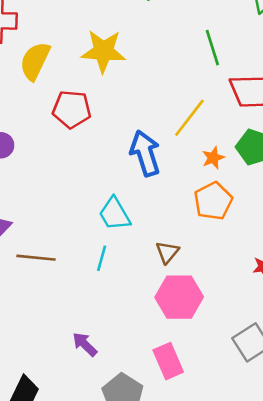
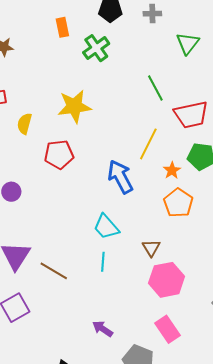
yellow semicircle: (35, 61) -> (24, 124), size x0.7
brown line: (36, 258) -> (54, 271), turned 36

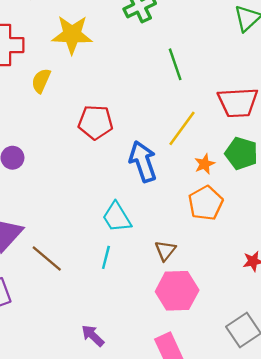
green line: (155, 88) -> (175, 64), moved
yellow star: (74, 106) -> (72, 35), moved
red pentagon: (59, 155) -> (96, 122), moved

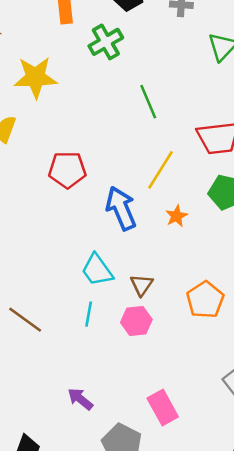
orange star: (205, 164) -> (176, 216), moved
orange pentagon: (206, 203) -> (205, 300), moved
brown triangle: (165, 250) -> (142, 285), moved
pink hexagon: (177, 291) -> (136, 321), moved, size x0.7

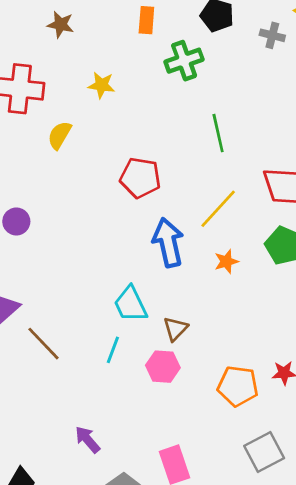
yellow star: (35, 77) -> (101, 85), size x0.6
red pentagon: (67, 170) -> (140, 178), moved
orange pentagon: (205, 300) -> (238, 386), moved, turned 30

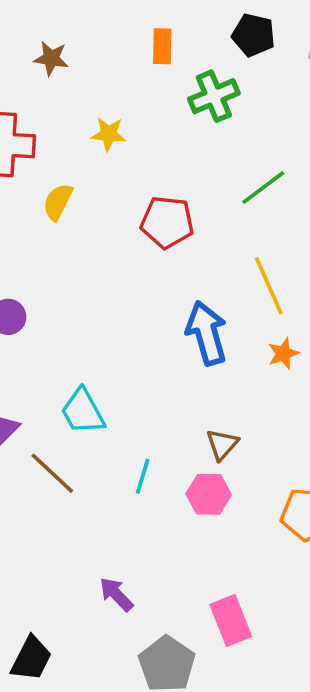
green line: (218, 133) -> (263, 188), turned 69
red pentagon: (140, 178) -> (167, 222), moved
yellow line: (218, 209) -> (269, 286), turned -63
cyan trapezoid: (131, 304) -> (83, 411), moved

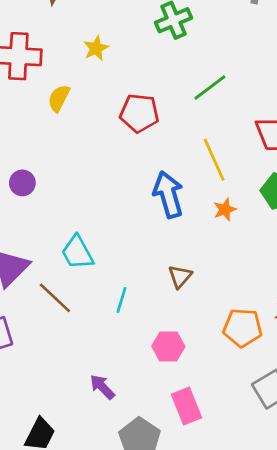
yellow star: (109, 134) -> (96, 48), turned -30
pink hexagon: (209, 494) -> (168, 346), moved

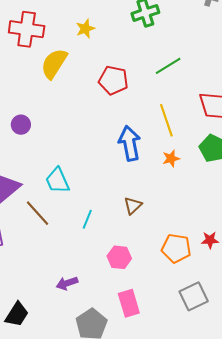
yellow semicircle: (59, 98) -> (54, 64), size x1.5
purple arrow: (102, 387) -> (67, 283), turned -70

